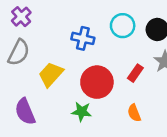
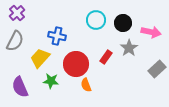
blue cross: (83, 38) -> (57, 36), moved
green star: (82, 112) -> (51, 81), moved
orange semicircle: (134, 113) -> (86, 85), moved

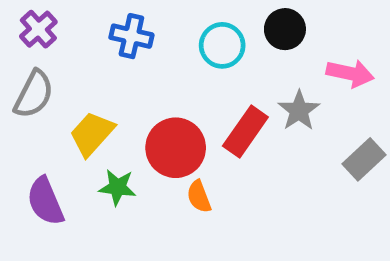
black circle: (123, 23) -> (285, 29), moved
blue cross: (57, 36) -> (131, 36), moved
red rectangle: (106, 57) -> (245, 131), size x1.5

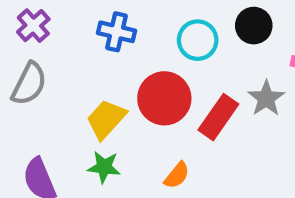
yellow trapezoid: (92, 134) -> (106, 119), moved
red circle: (176, 148) -> (164, 98), moved
orange semicircle: (199, 197) -> (177, 175), turned -120

